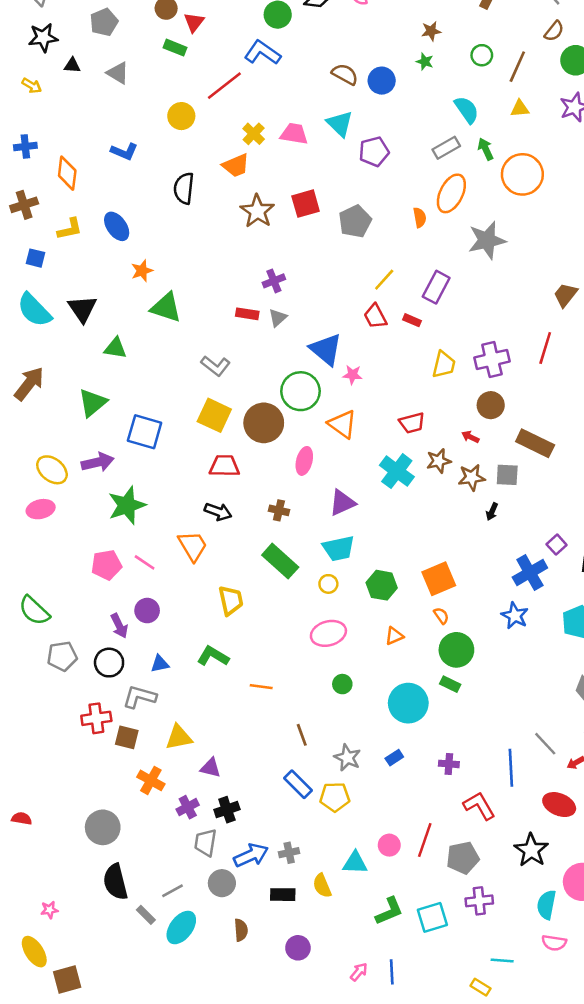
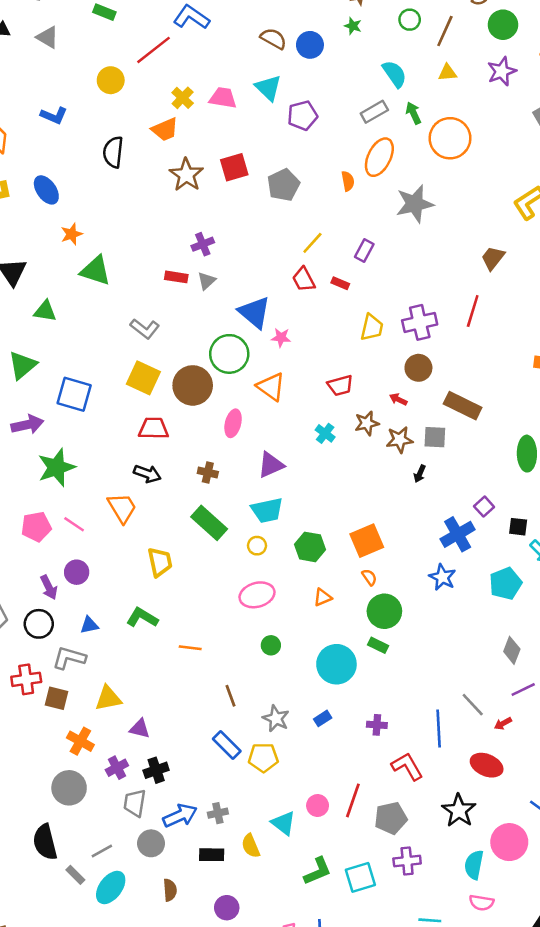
purple rectangle: (436, 287) -> (364, 250), size x0.7
cyan cross: (397, 471) -> (325, 433), size x0.6
gray circle: (103, 827) -> (69, 788), moved
cyan triangle: (355, 863) -> (283, 823), turned 36

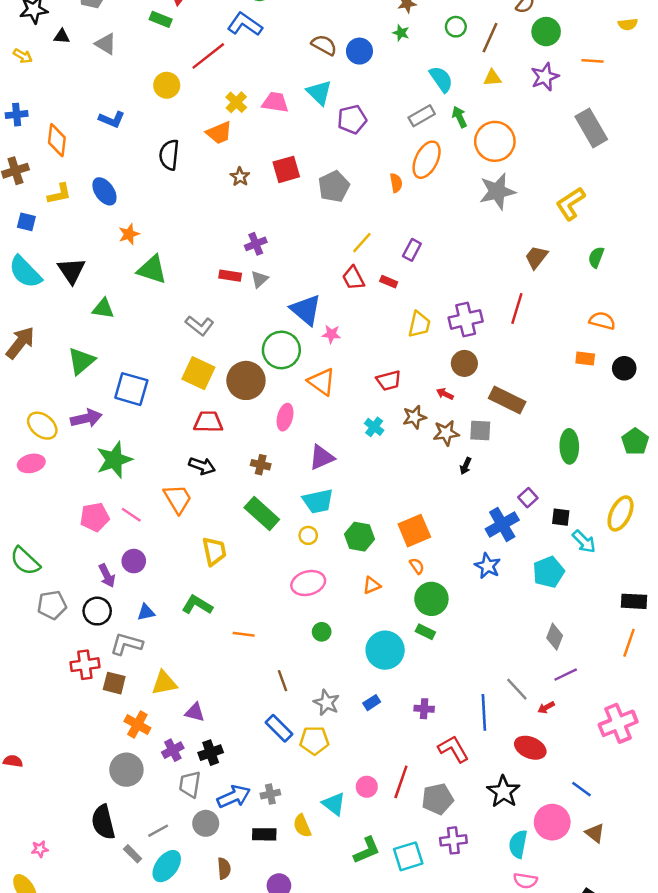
brown star: (186, 175) -> (240, 177), size x0.6
gray star: (415, 204) -> (497, 191), moved

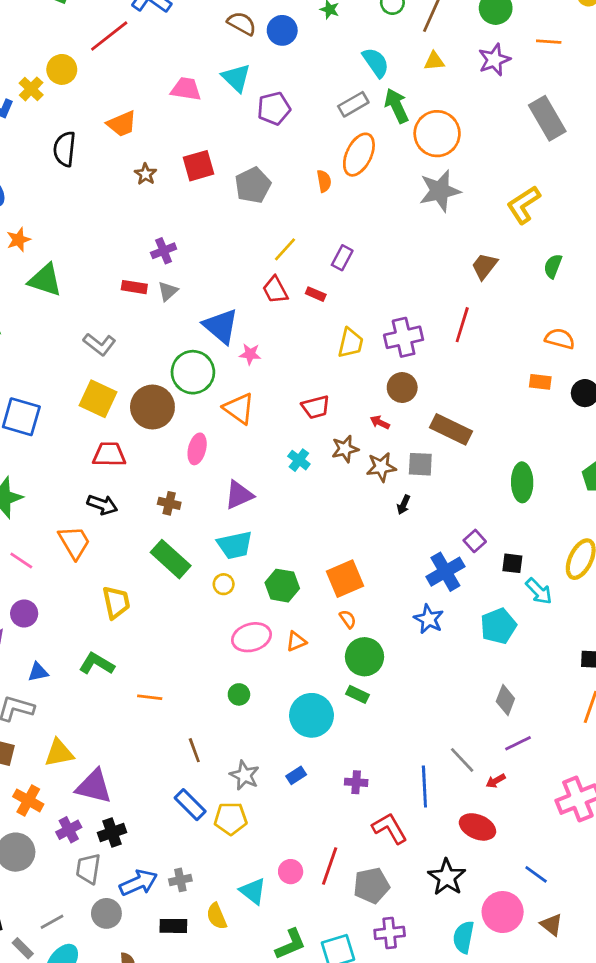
yellow cross: (236, 102) -> (31, 89), moved
green arrow: (459, 117) -> (397, 106), size x1.4
pink ellipse: (308, 583) -> (252, 637), moved
purple triangle: (195, 712) -> (94, 786), size x1.6

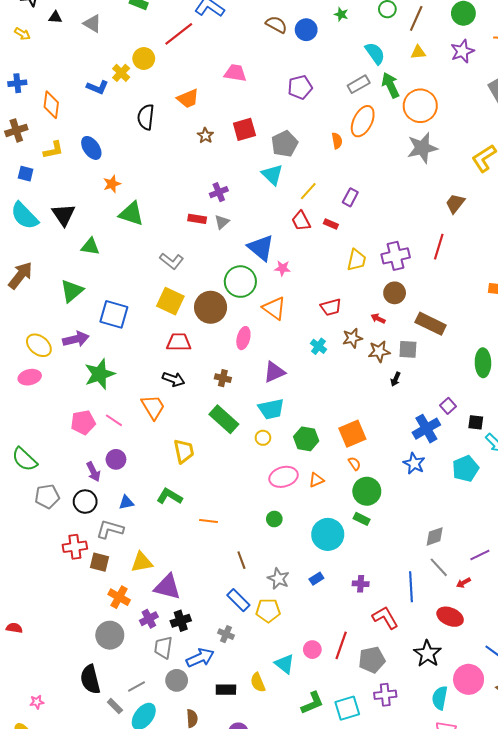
cyan triangle: (236, 78) -> (272, 175), moved
gray diamond: (505, 700) -> (435, 536), moved, turned 50
gray cross: (180, 880) -> (226, 634), moved, turned 35

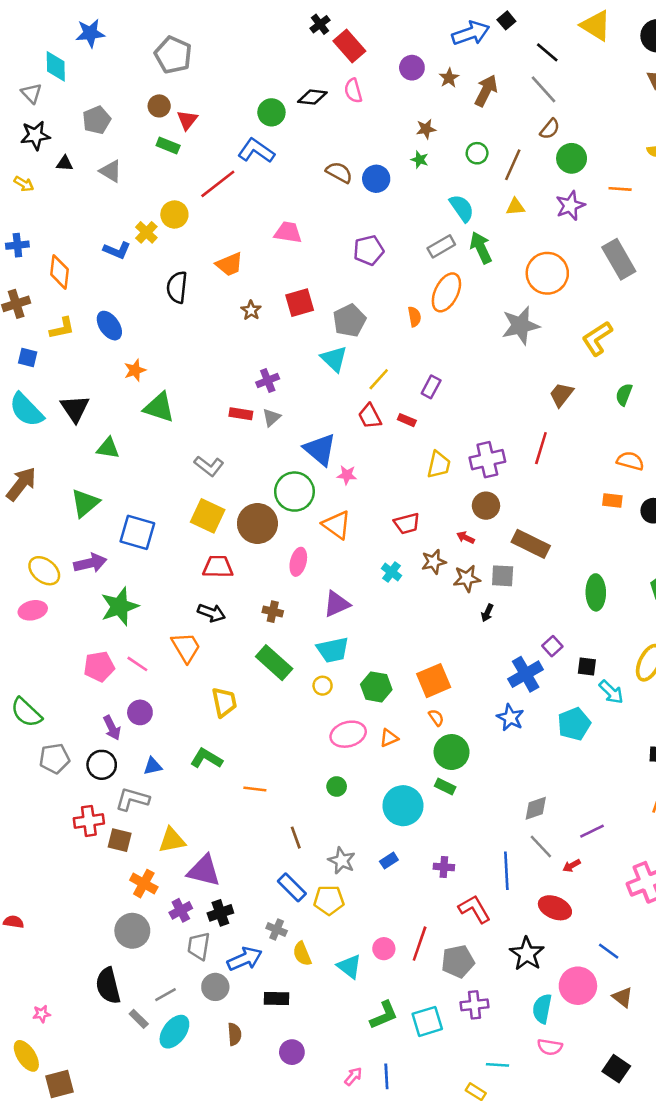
orange circle: (420, 106) -> (547, 273), moved
yellow semicircle: (258, 682) -> (302, 954), moved

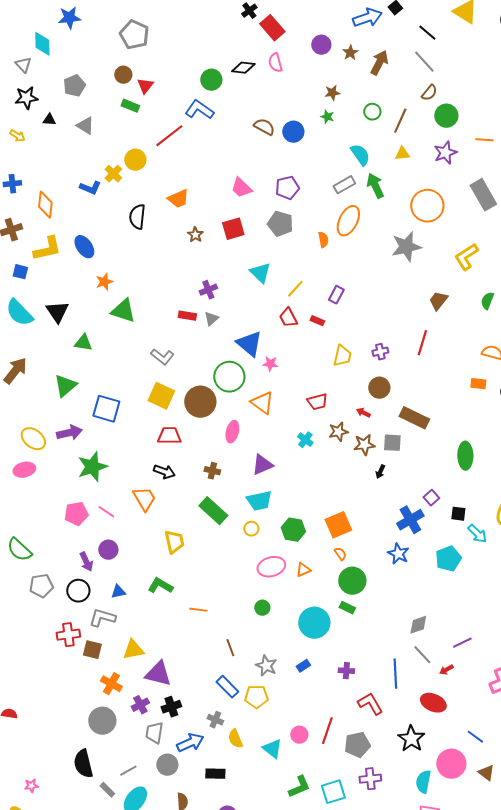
pink trapezoid: (288, 232) -> (241, 188), moved, turned -145
gray pentagon: (349, 320) -> (280, 224), moved, turned -30
yellow L-shape: (62, 328) -> (47, 249), size x1.4
purple cross: (487, 460) -> (380, 352), size x0.6

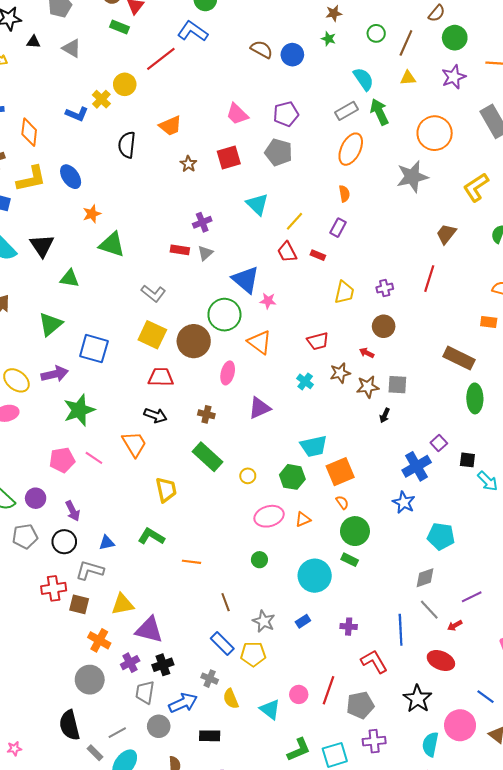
orange semicircle: (323, 240) -> (344, 194), moved
brown rectangle: (414, 418) -> (459, 358), moved
cyan trapezoid: (259, 501) -> (314, 446), moved
purple circle: (108, 550) -> (36, 498), moved
cyan pentagon: (448, 559) -> (441, 536), moved, turned 30

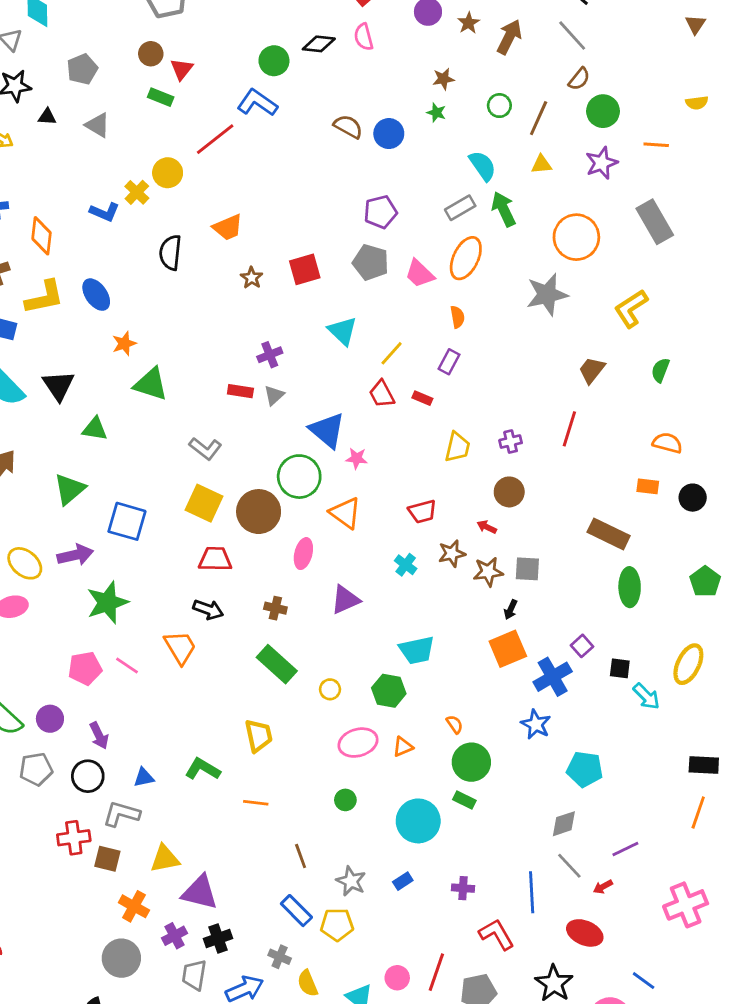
pink trapezoid: (237, 114) -> (420, 274), moved
orange square: (340, 472) -> (508, 649), moved
yellow trapezoid: (166, 490) -> (259, 736), moved

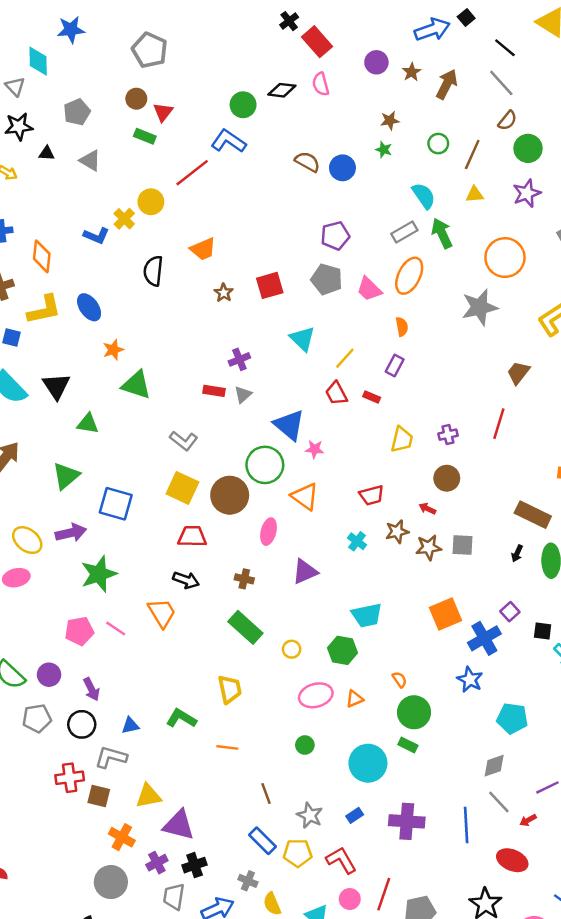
black arrow: (511, 610) -> (517, 553), moved
purple cross: (463, 888) -> (407, 821), size x1.8
red L-shape: (497, 934) -> (341, 860), moved

